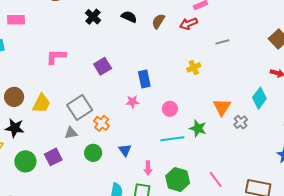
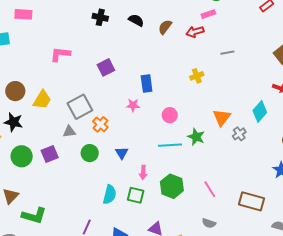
black cross: (93, 17) -> (100, 17), turned -35

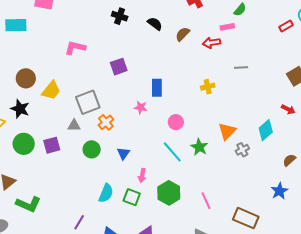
cyan line: (170, 145) -> (172, 152), turned 45

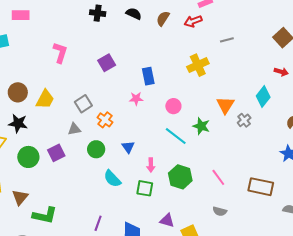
pink L-shape: (75, 48) -> (60, 53), turned 105
yellow cross: (208, 87) -> (198, 65), size x1.5
gray square: (88, 102) -> (83, 104), size x0.7
cyan semicircle: (106, 193) -> (112, 179), moved, turned 126

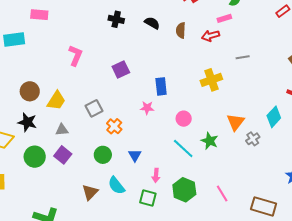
brown semicircle: (163, 18) -> (181, 30), turned -35
gray triangle: (74, 129) -> (62, 130), moved
purple square: (56, 153) -> (63, 155), turned -30
brown triangle: (20, 197) -> (90, 192), moved

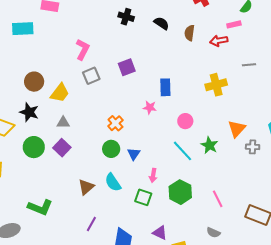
gray square: (94, 108) -> (91, 76), moved
gray cross: (253, 139) -> (253, 147), turned 32
green circle: (103, 155) -> (111, 149), moved

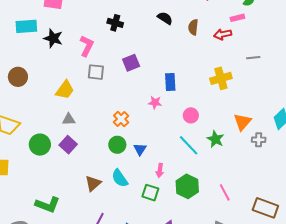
black cross: (126, 17) -> (115, 23), moved
gray square: (91, 76) -> (96, 72), turned 30
brown circle: (34, 82) -> (18, 77), moved
black star: (29, 112) -> (53, 38), moved

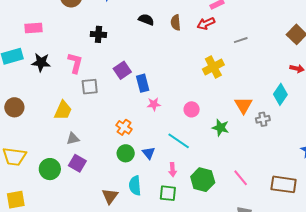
blue rectangle: (170, 82) -> (143, 83), moved
cyan line: (189, 145) -> (179, 141), moved
cyan semicircle: (120, 178) -> (135, 186), turned 42

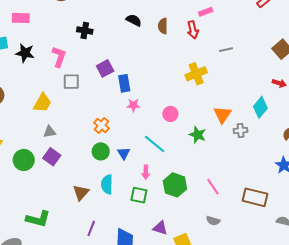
red arrow: (206, 24) -> (193, 30), turned -84

